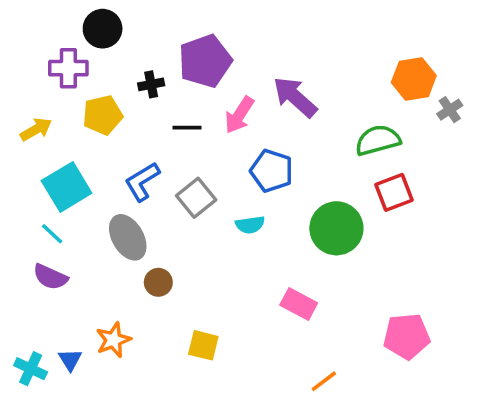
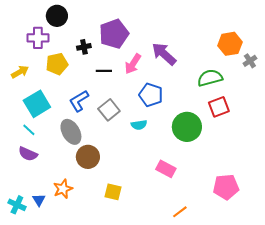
brown circle: (158, 282) -> (88, 157), size x1.5

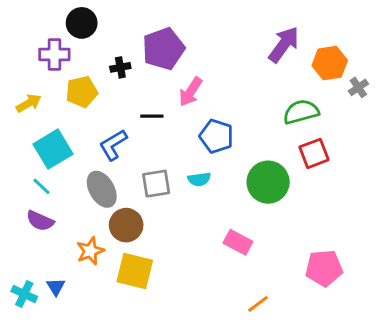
purple arrow: (164, 54) -> (284, 44), moved, turned 84
black line: (104, 71) -> (152, 116), moved
gray square: (109, 110) -> (156, 184), moved, turned 30
orange star: (63, 189) -> (90, 251), moved
yellow square: (113, 192) -> (135, 271), moved, size x1.5

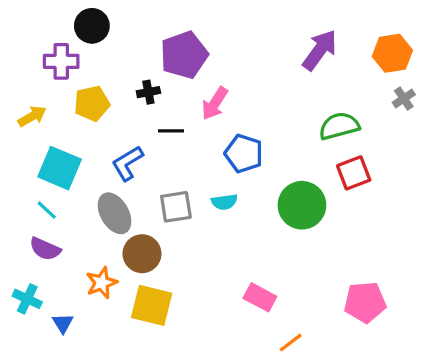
orange hexagon: (330, 63) -> (392, 53), moved
black cross: (120, 67) -> (148, 92), moved
cyan square: (53, 149) -> (60, 168), turned -36
pink rectangle: (238, 242) -> (260, 297), moved
cyan cross: (24, 294) -> (27, 299), moved

